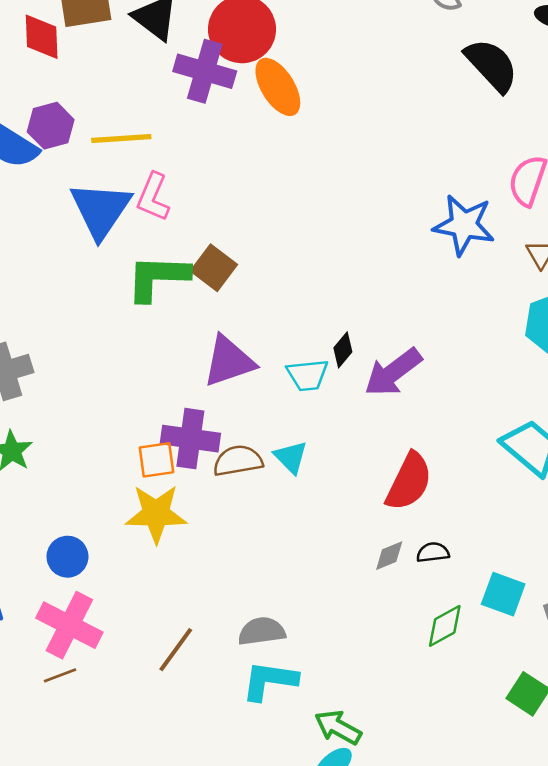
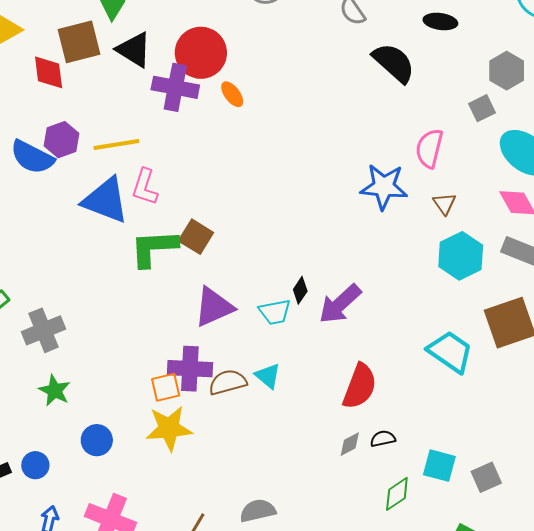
orange ellipse: (278, 87) -> (232, 94), size x0.6
blue triangle: (101, 210) -> (106, 200), turned -38
blue circle: (67, 557) -> (97, 440), moved

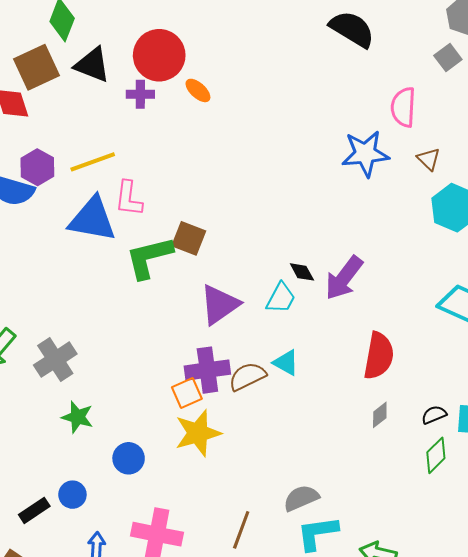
purple cross: (175, 87) -> (140, 94), size x0.6
black diamond: (300, 290) -> (302, 272), turned -52
cyan trapezoid: (275, 312) -> (281, 298), turned -40
black semicircle: (383, 439) -> (434, 415), moved

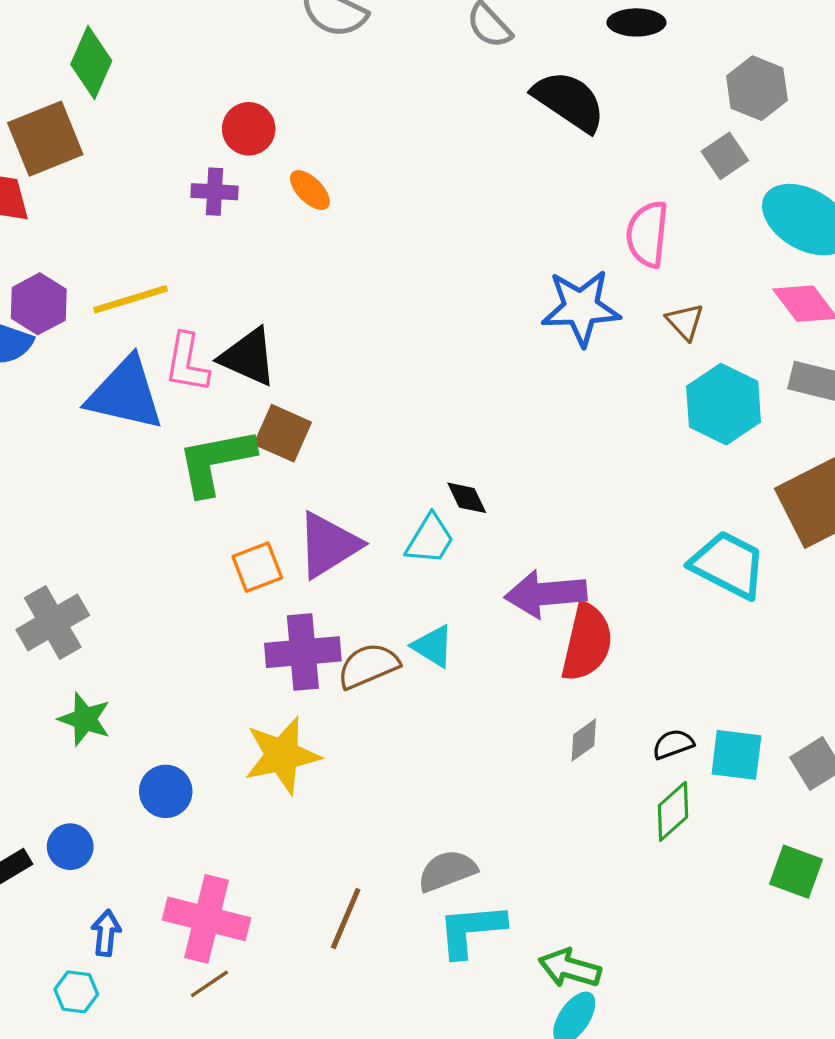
red circle: (159, 55) -> (249, 129), size x0.6
black triangle: (92, 65) -> (248, 357), moved
purple arrow: (344, 278) -> (546, 594), moved, turned 45
orange square: (187, 393) -> (257, 567), moved

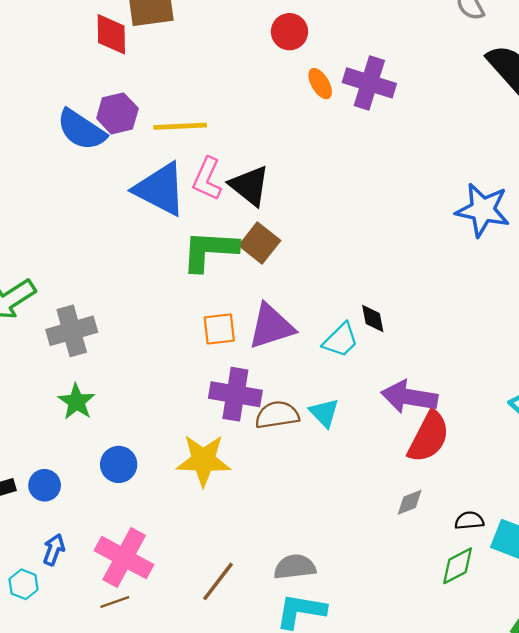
purple cross: (214, 192) -> (369, 83), moved, size x1.6

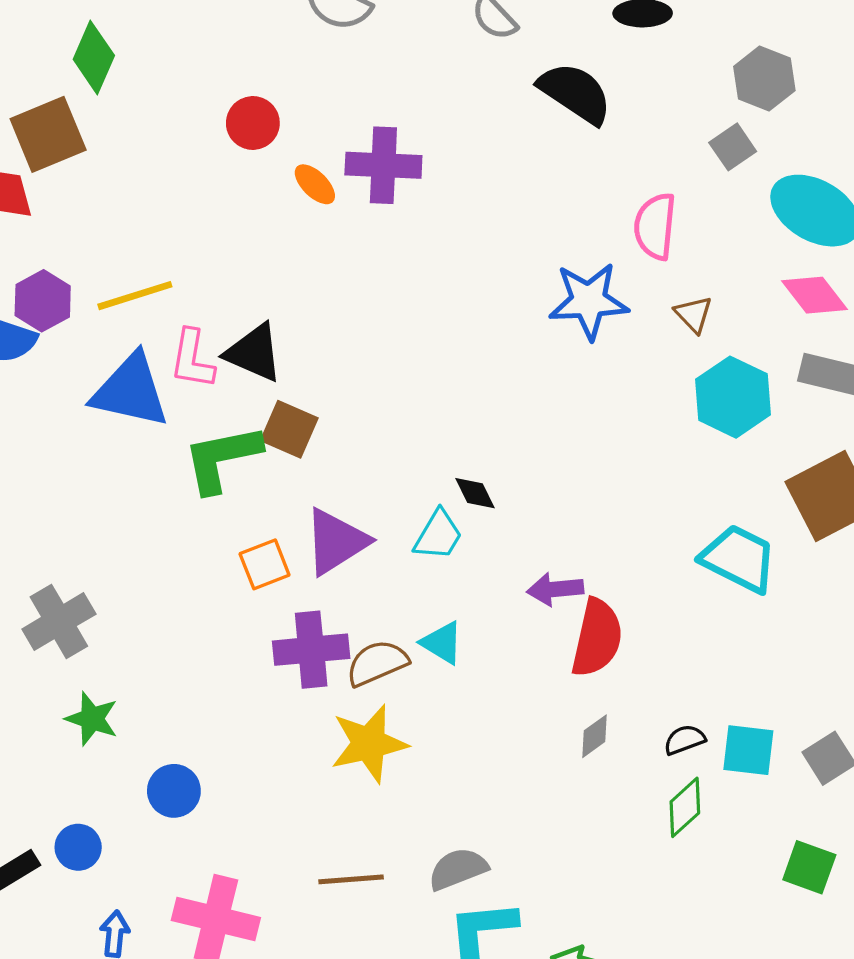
purple arrow: (409, 397) -> (555, 589), size x0.7
yellow star: (203, 460) -> (369, 744), moved
brown line: (218, 581) -> (351, 879), moved, turned 63

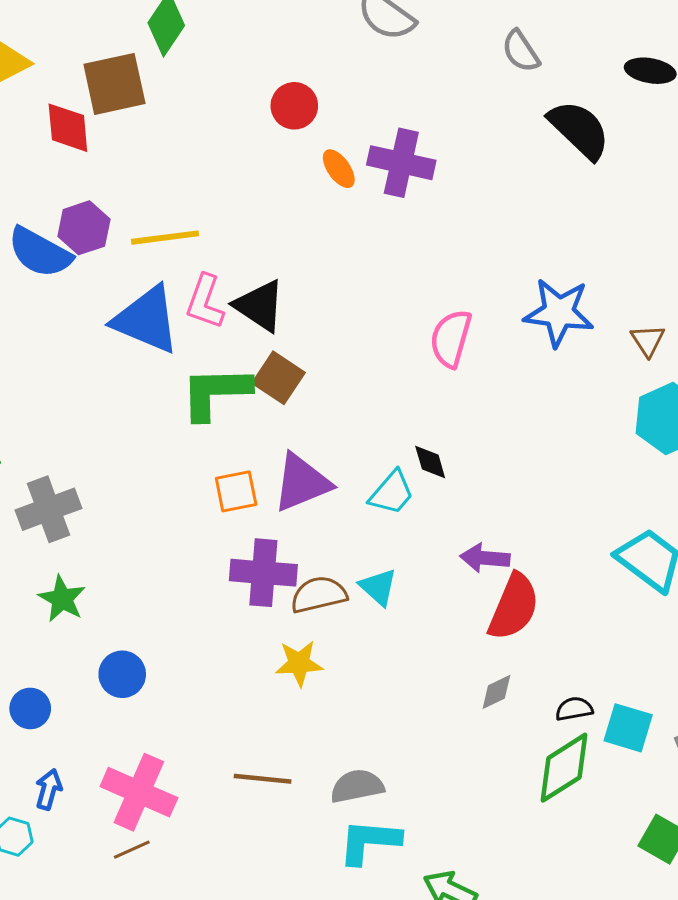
pink semicircle: (655, 226) -> (451, 338), moved
yellow star: (369, 744) -> (299, 663), size x0.7
green diamond: (685, 807) -> (564, 768), size x1.4

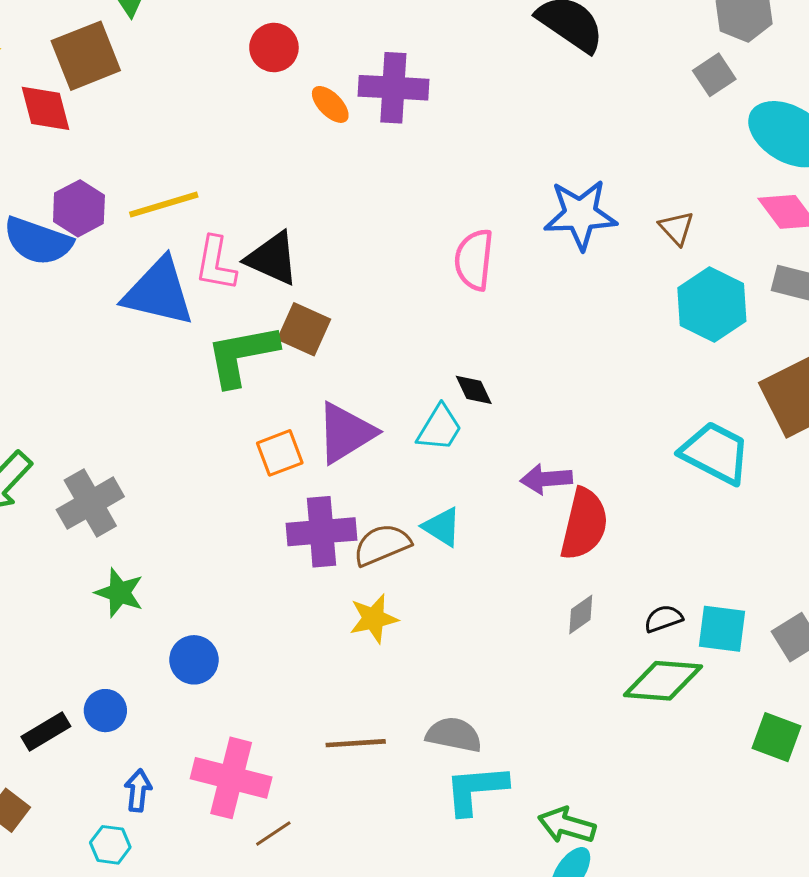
green diamond: (564, 768) -> (663, 681), turned 46
gray semicircle: (357, 786) -> (454, 735), turned 32
brown line: (132, 850) -> (273, 833), moved

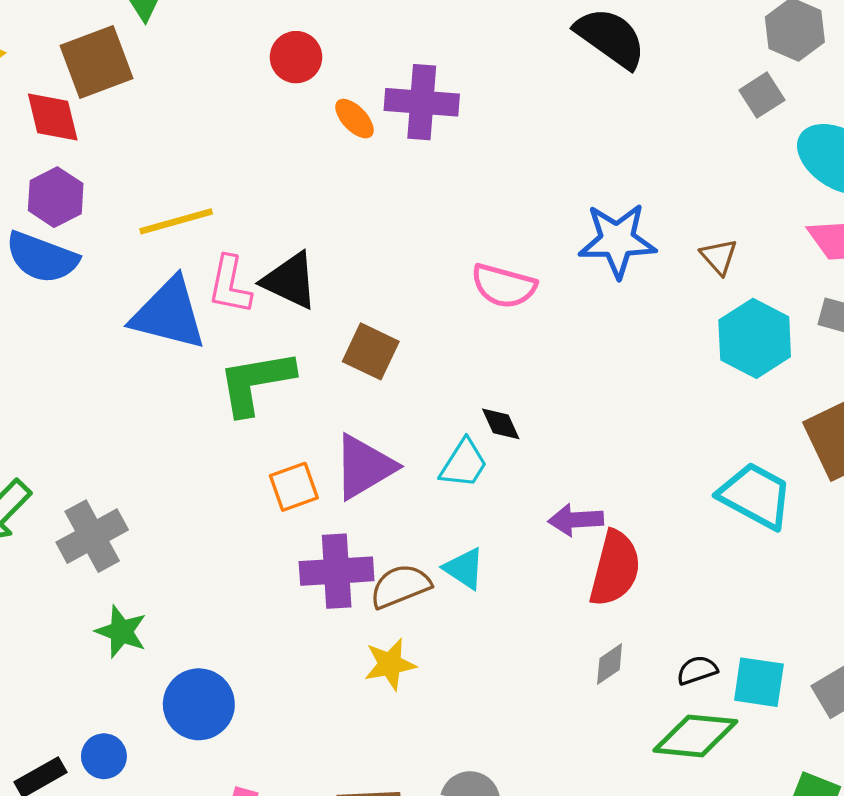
purple hexagon: (79, 208) -> (56, 197), moved
pink semicircle: (474, 260) -> (504, 286), turned -82
brown square: (304, 329) -> (371, 351), moved
blue circle: (194, 660) -> (199, 704), size x1.4

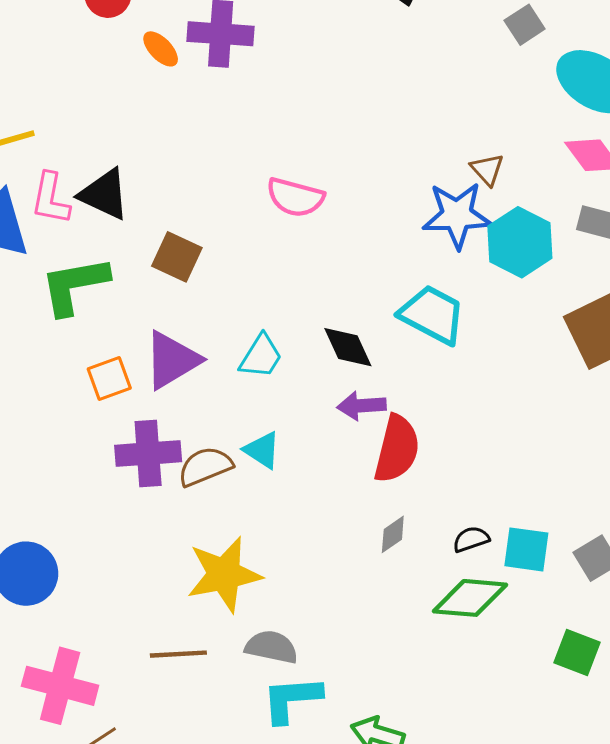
blue star: (617, 240) -> (457, 215), moved
black diamond: (501, 424) -> (348, 347), moved, size x1.4
cyan trapezoid: (755, 496) -> (432, 315), moved
yellow star: (390, 664) -> (224, 574), moved, size x1.6

